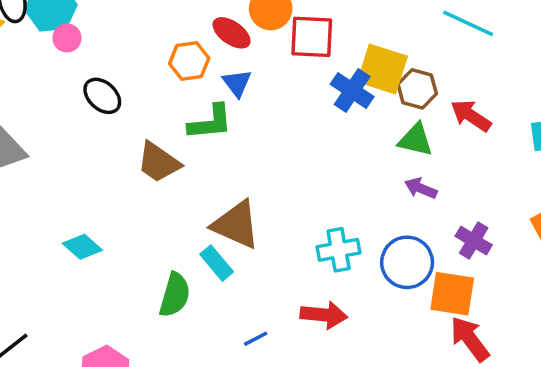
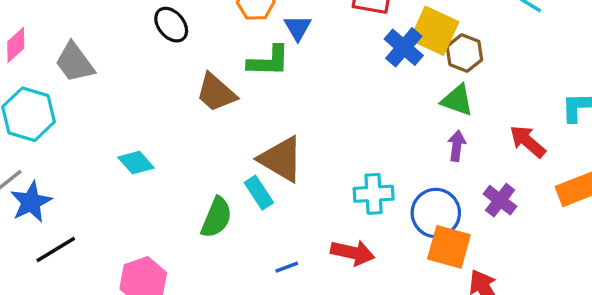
red arrow: (471, 116) -> (528, 141), moved
purple arrow: (421, 188) -> (457, 146), turned 68
orange square: (452, 294) -> (449, 247), moved

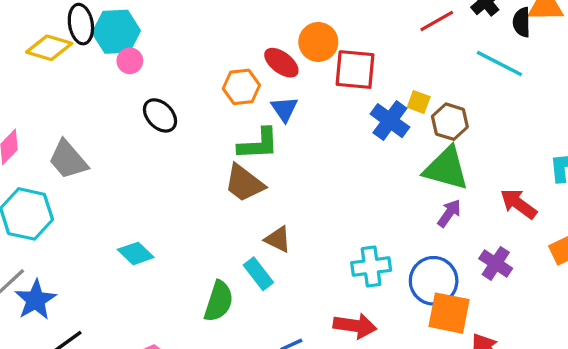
yellow square: (434, 31) -> (419, 102), size x0.5
brown trapezoid: (216, 93) -> (244, 183), moved
green triangle: (457, 100) -> (446, 168), size x1.4
purple arrow: (457, 146) -> (449, 213), turned 32
brown triangle: (281, 159) -> (278, 239), size x0.6

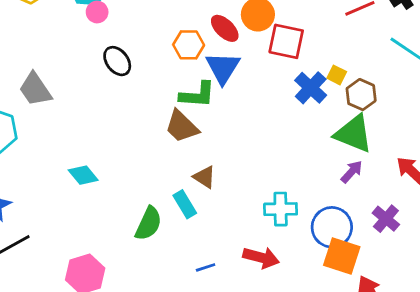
blue triangle: (284, 109) -> (223, 68), size x1.5

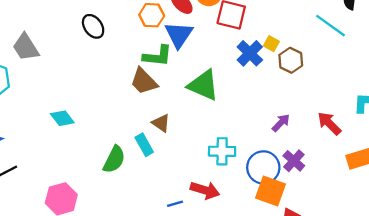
green triangle: (354, 134) -> (203, 85), moved
purple cross: (386, 219) -> (294, 161), moved
blue line: (206, 267) -> (175, 204), moved

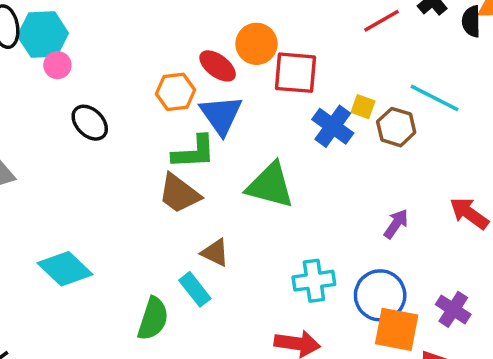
cyan line: (331, 26) -> (435, 98), moved
cyan diamond: (62, 118) -> (65, 269), size x1.4
purple cross: (294, 161) -> (453, 309), moved

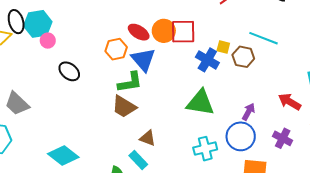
orange circle: (256, 44) -> (164, 31), moved
green triangle: (270, 185) -> (200, 103), moved
blue circle: (380, 295) -> (241, 136), moved
purple cross: (453, 309) -> (283, 138), moved

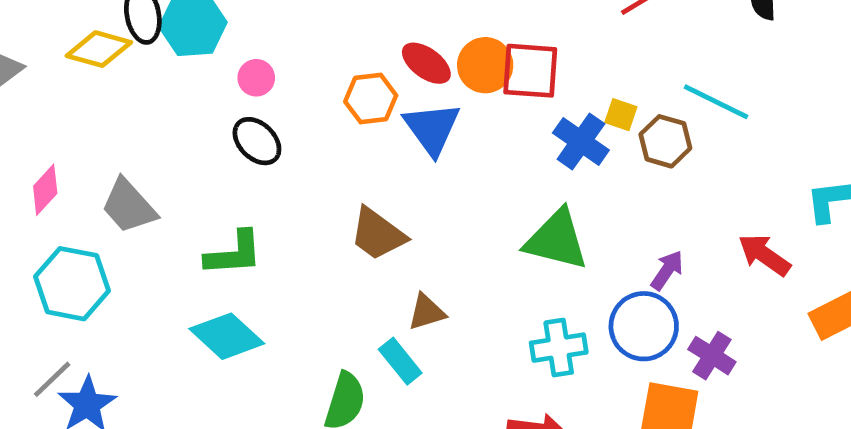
pink circle: (48, 41) -> (256, 78), moved
green L-shape: (130, 82) -> (234, 253), moved
brown triangle: (148, 138) -> (427, 312), turned -42
purple cross: (283, 138) -> (712, 356), moved

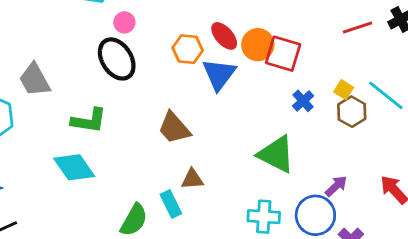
yellow square: (621, 115) -> (344, 90), moved
black ellipse: (257, 141) -> (117, 59), size x1.4
blue cross: (581, 141) -> (303, 101), size x0.7

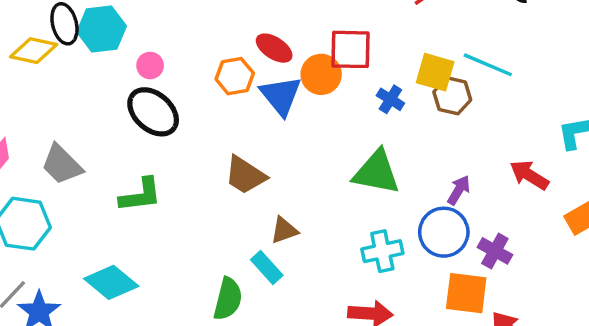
orange circle: (258, 45) -> (321, 74), moved
yellow square: (344, 90) -> (435, 72), size x1.6
cyan diamond: (74, 167) -> (111, 282), moved

